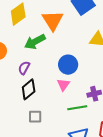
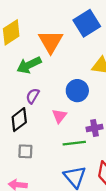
blue circle: (68, 65) -> (77, 91), moved
purple semicircle: (24, 68) -> (33, 96), moved

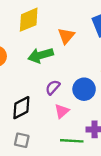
orange triangle: (51, 42) -> (66, 36), size x0.7
purple semicircle: (33, 96) -> (53, 87), moved

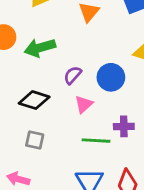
green arrow: (41, 55) -> (40, 48), moved
black diamond: (21, 108) -> (34, 100), turned 45

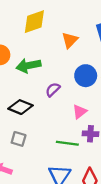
blue circle: (111, 77) -> (86, 76), moved
pink triangle: (84, 104) -> (80, 112), moved

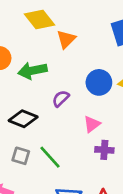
yellow diamond: (34, 22) -> (39, 20), turned 70
orange triangle: (70, 40) -> (66, 39), moved
green line: (67, 143) -> (50, 157), moved, turned 40

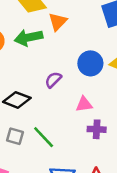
green arrow: (32, 71) -> (28, 38), moved
pink triangle: (92, 124) -> (84, 104), turned 30

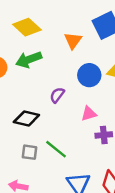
orange triangle: (58, 22) -> (73, 41), moved

